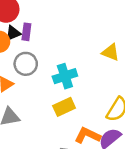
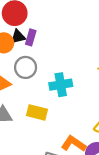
yellow rectangle: (64, 107) -> (37, 112), moved, turned 30

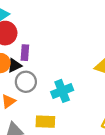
black triangle: (18, 37) -> (14, 65), moved

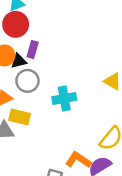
yellow rectangle: (45, 122) -> (20, 117), moved

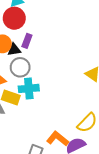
cyan cross: (64, 98) -> (29, 88), moved

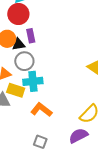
purple rectangle: (27, 41) -> (31, 36), turned -32
orange L-shape: (58, 139) -> (41, 110), moved

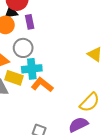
black triangle: (19, 44) -> (11, 12), moved
orange L-shape: (41, 110) -> (42, 85), moved

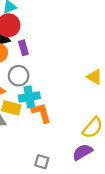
orange L-shape: (42, 85) -> (41, 113), turned 40

